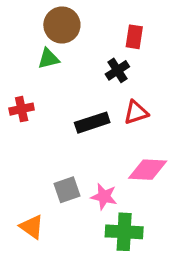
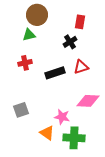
red cross: (22, 109) -> (25, 63), moved
gray square: (67, 190) -> (21, 110), moved
orange triangle: (32, 227) -> (47, 133), moved

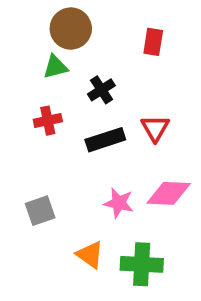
black cross: (70, 42) -> (101, 90), moved
red triangle: (81, 67) -> (155, 128), turned -42
pink star: (62, 117) -> (119, 203), moved

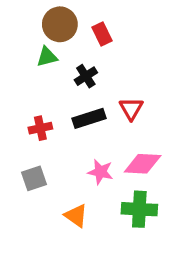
red rectangle: (153, 42) -> (102, 34), moved, turned -35
red cross: (48, 121) -> (40, 128), moved
green cross: (142, 264) -> (139, 209), moved

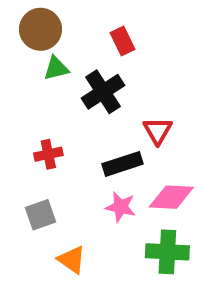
brown circle: (60, 24) -> (41, 29), moved
black cross: (86, 76) -> (103, 92), size x1.5
black rectangle: (89, 118) -> (122, 164), moved
orange triangle: (76, 216) -> (72, 260), moved

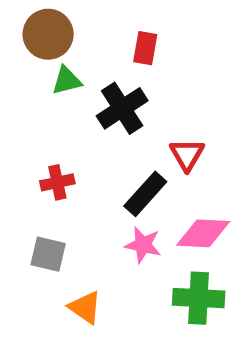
red rectangle: (122, 41) -> (145, 48), turned 36
black rectangle: (122, 164) -> (145, 194), turned -30
gray square: (41, 215) -> (48, 254), turned 32

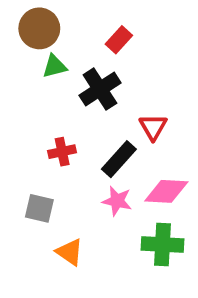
red rectangle: (145, 48) -> (119, 40), turned 32
red cross: (57, 182) -> (62, 152), moved

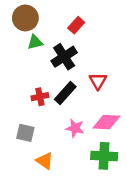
black rectangle: (119, 159) -> (65, 93), moved

